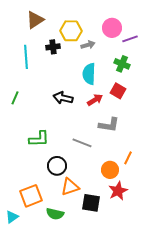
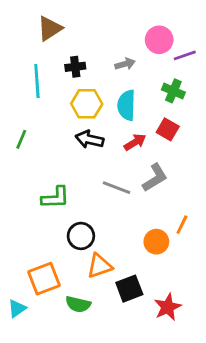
yellow hexagon: (71, 31) -> (87, 104), moved
gray L-shape: (109, 125) -> (155, 178), turned -40
gray line: (82, 143) -> (117, 188), moved
red star: (118, 191) -> (168, 307), moved
black square: (91, 203) -> (129, 289), turned -30

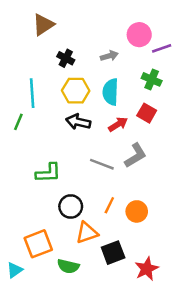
black cross: (75, 67) -> (66, 58), turned 35
cyan line: (37, 81) -> (32, 93), moved
orange line: (182, 225) -> (109, 205), moved

